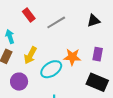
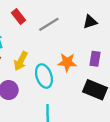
cyan ellipse: (51, 69) -> (44, 76), turned -75

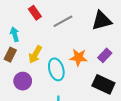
black triangle: (90, 22) -> (102, 21), size x1.5
purple rectangle: (95, 59) -> (105, 55), turned 32

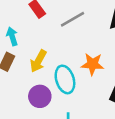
purple circle: (23, 81) -> (40, 96), moved

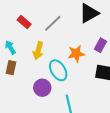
yellow arrow: (38, 61) -> (38, 51), moved

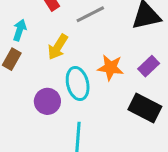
cyan arrow: (10, 47) -> (20, 30), turned 32

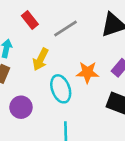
purple circle: (47, 101) -> (21, 107), moved

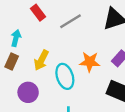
yellow arrow: (41, 59) -> (41, 60), moved

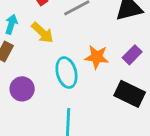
yellow arrow: (41, 60) -> (42, 33), moved, turned -78

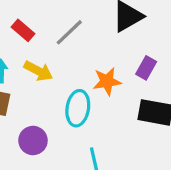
cyan ellipse: (66, 73) -> (78, 108), turned 40

